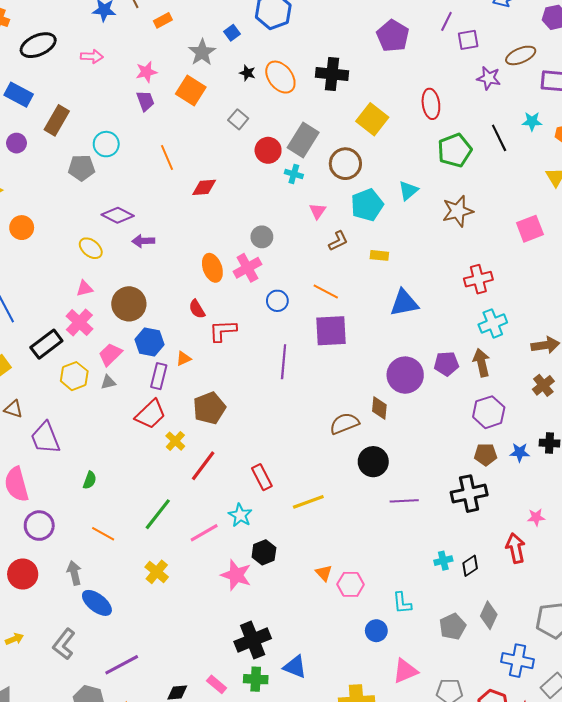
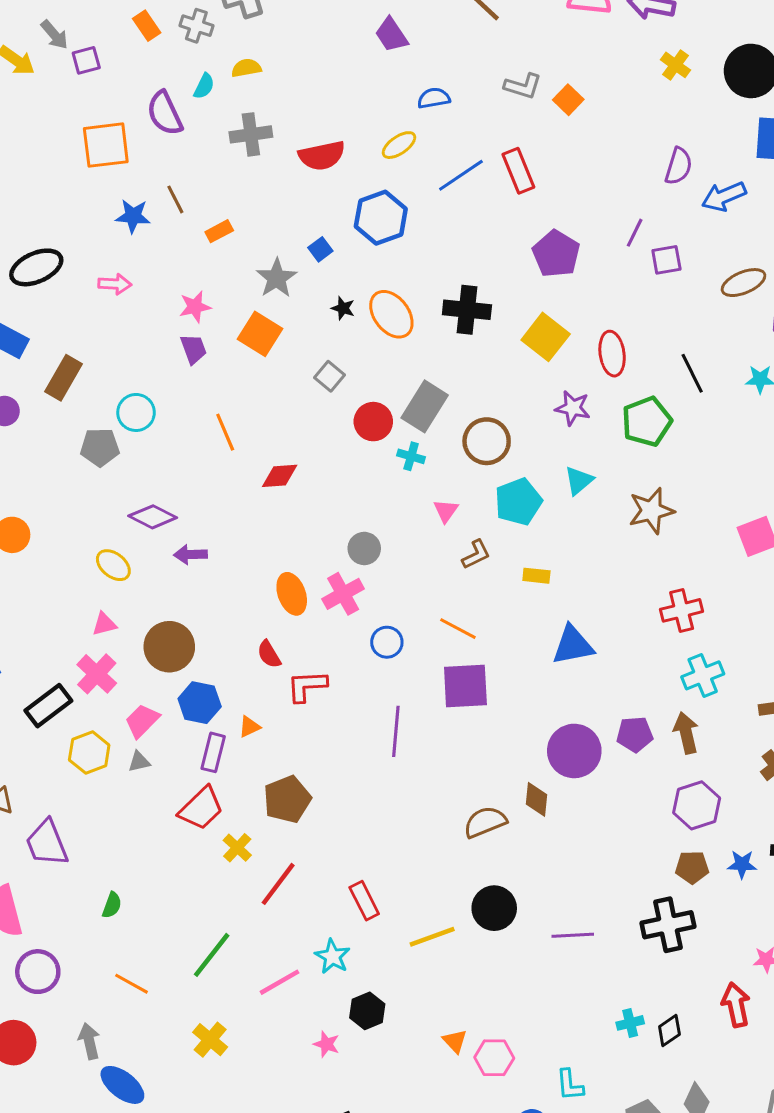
purple star: (489, 78) -> (573, 408), moved
yellow square: (372, 119) -> (546, 337), moved
black line: (499, 138) -> (692, 373), moved
black circle: (373, 462) -> (494, 908), moved
pink star: (236, 575) -> (326, 1044), size x0.6

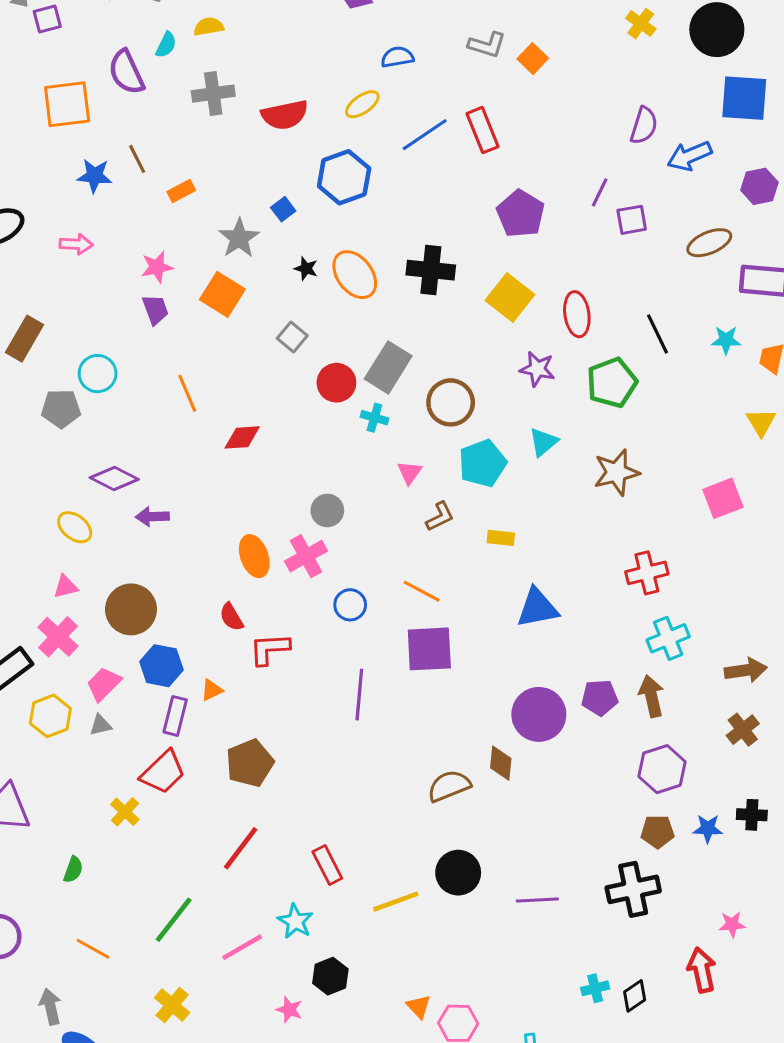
yellow cross: (237, 848) -> (125, 812), moved

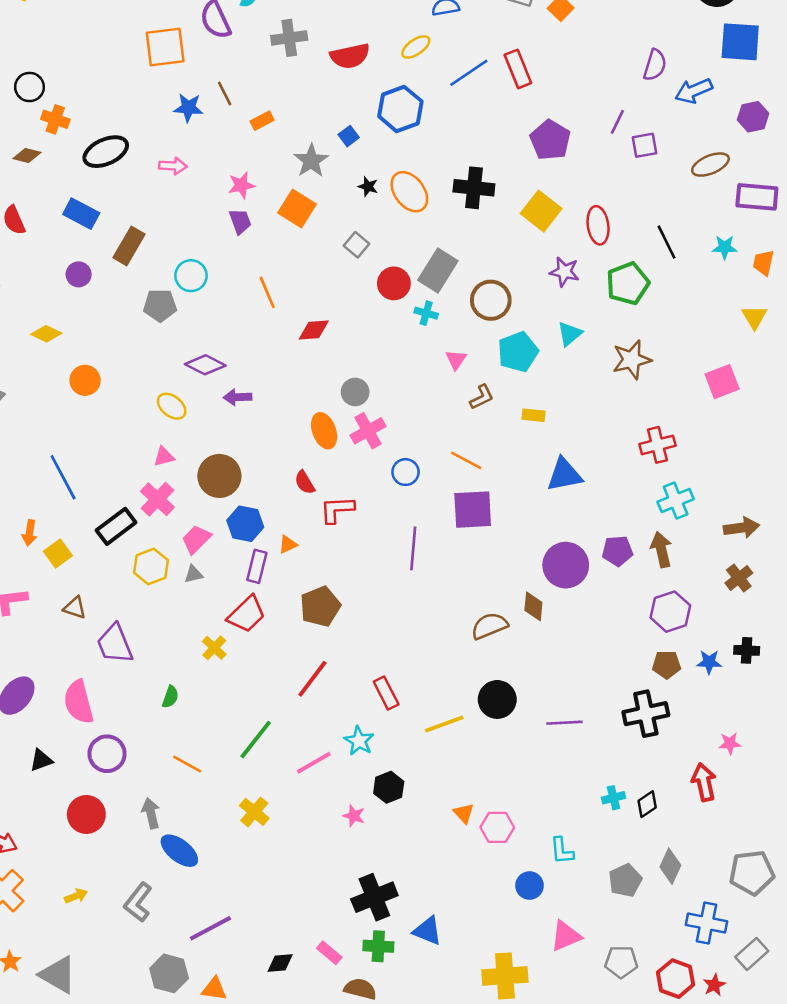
gray circle: (327, 510) -> (355, 392), moved

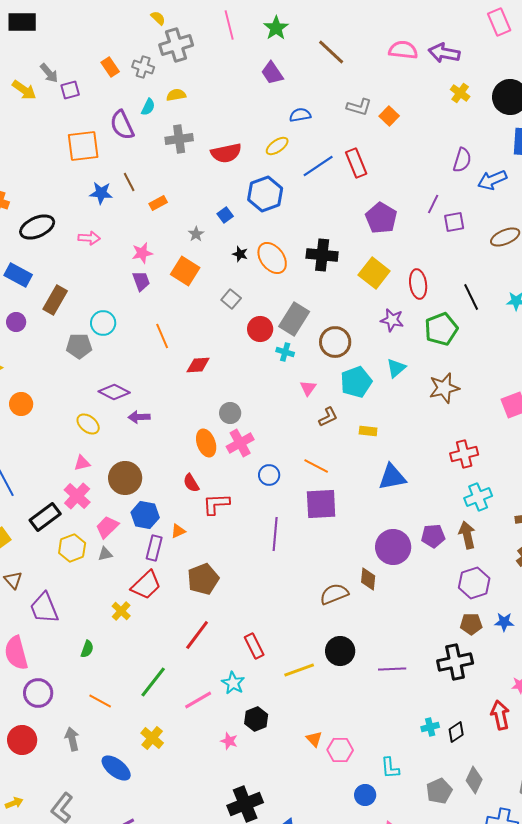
gray star: (311, 161) -> (196, 234), size x0.6
brown triangle: (75, 608) -> (13, 580), turned 30
blue ellipse: (179, 851) -> (116, 768), moved

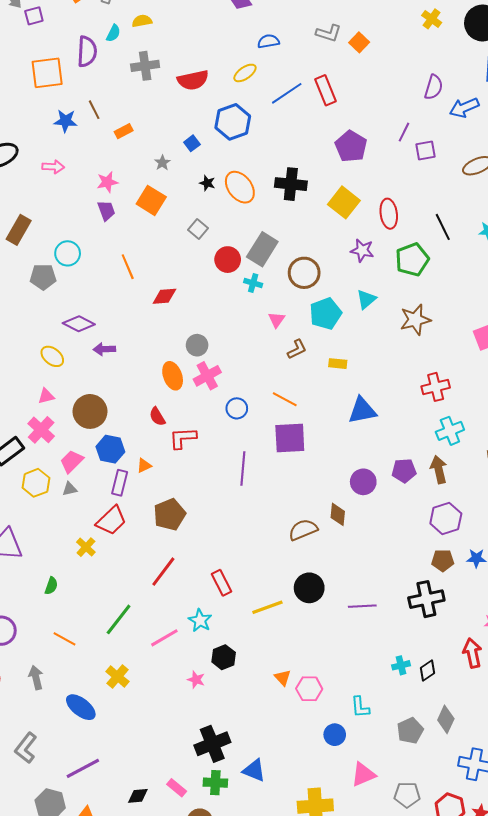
purple semicircle: (122, 125) -> (87, 52), turned -152
purple circle: (393, 547) -> (363, 482), size x0.7

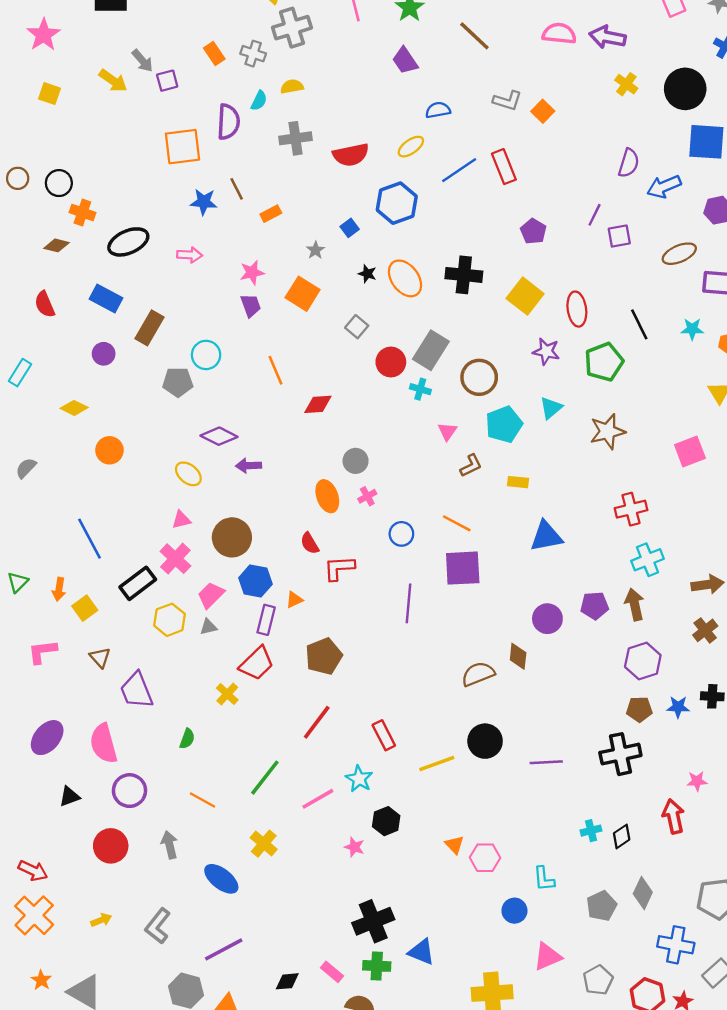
purple pentagon: (351, 146) -> (533, 231), size x0.7
pink cross: (207, 376) -> (367, 496), size x0.6
gray pentagon: (407, 795) -> (598, 980), turned -30

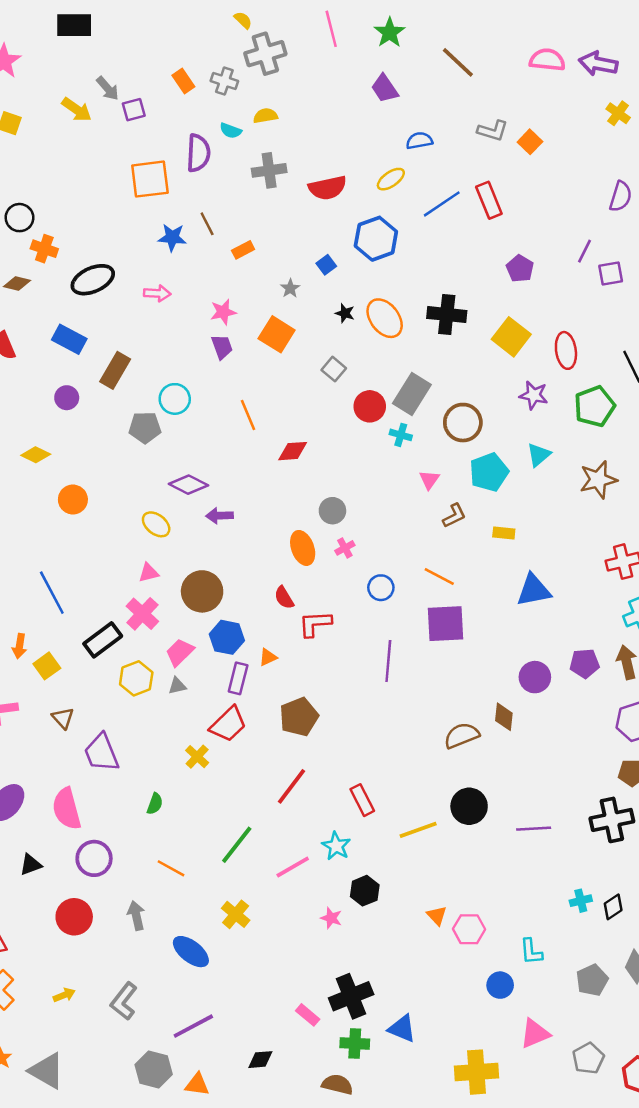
cyan semicircle: (259, 101) -> (231, 131), turned 84
pink rectangle: (332, 972) -> (308, 1015), moved

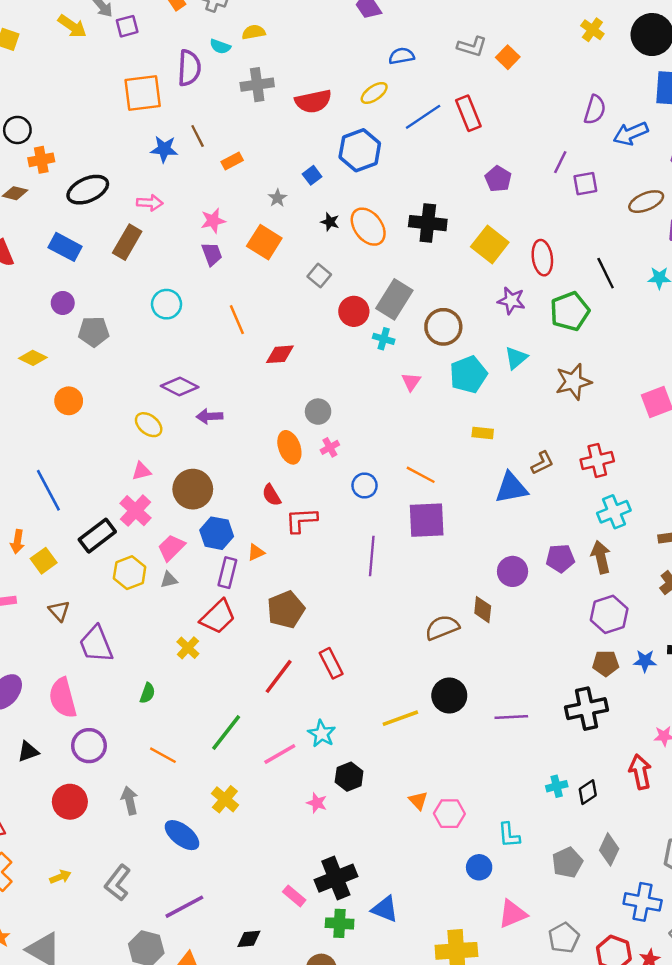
orange cross: (44, 249) -> (41, 160), turned -30
brown rectangle: (115, 370) -> (127, 242), moved
gray pentagon: (145, 427) -> (94, 332), moved
brown L-shape: (454, 516) -> (542, 463), moved
red rectangle: (362, 800) -> (331, 663), moved

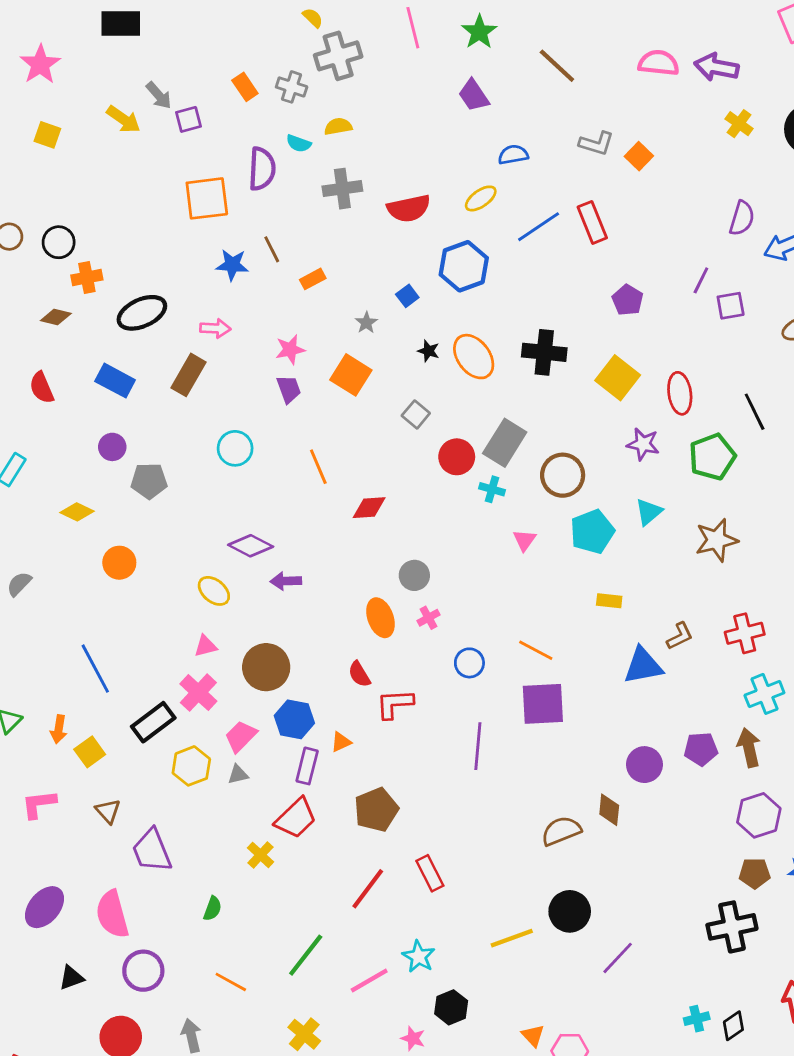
purple line: (511, 717) -> (618, 958), moved, turned -44

